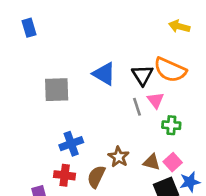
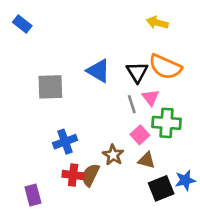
yellow arrow: (179, 26) -> (157, 23), moved
blue rectangle: (29, 28) -> (22, 24), turned -36
green cross: (171, 125) -> (167, 123), size x1.5
pink square: (173, 162) -> (140, 135), moved
red cross: (65, 175) -> (73, 175), moved

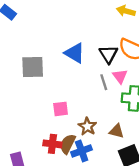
pink square: (140, 135) -> (61, 109), moved, turned 35
blue cross: (65, 142) -> (82, 151), moved

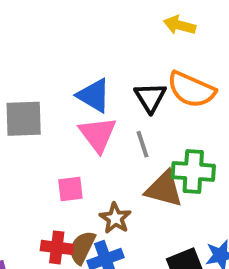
pink triangle: (120, 76) -> (98, 134), moved, size x1.5
brown triangle: (117, 131) -> (164, 189), moved, size x1.5

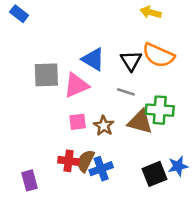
pink triangle: (98, 134) -> (76, 85), moved, turned 44
gray line: (143, 144) -> (126, 92), turned -54
brown star: (115, 218) -> (104, 126), moved

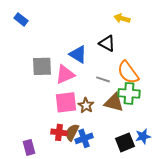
orange semicircle: (158, 55) -> (128, 72), moved, turned 30
black triangle: (131, 61) -> (107, 43), moved, turned -30
pink square: (78, 122) -> (66, 102), size x1.6

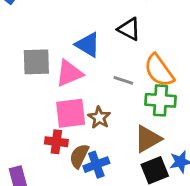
brown triangle: (114, 102) -> (148, 139), moved, turned -45
red cross: (59, 132) -> (56, 142), moved

